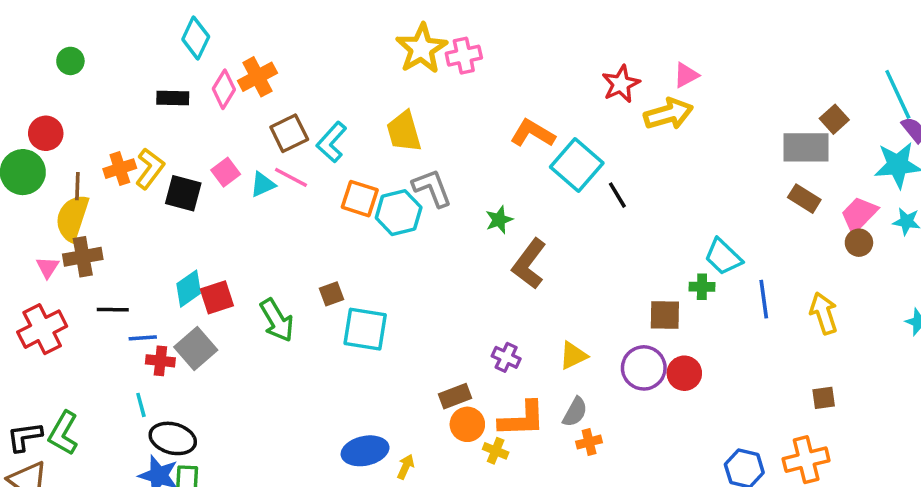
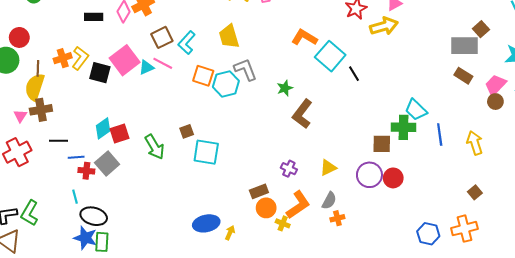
pink square: (226, 172) -> (125, 60), size x1.8
green cross: (702, 287) -> (404, 127), size x1.6
brown square: (824, 398) -> (475, 192), turned -32
orange L-shape: (522, 419) -> (298, 205), turned -32

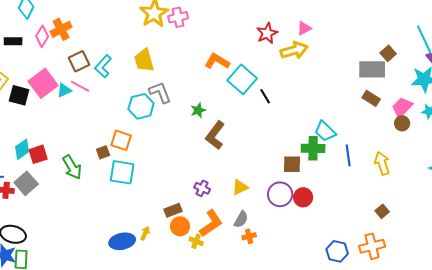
orange square: (203, 76) -> (121, 140), moved
yellow arrow: (230, 233) -> (145, 233), moved

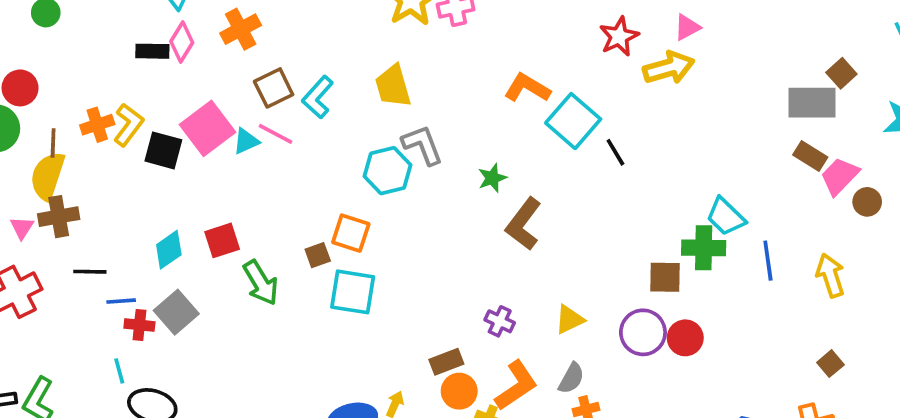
pink diamond: (42, 36) -> (182, 42), moved
pink trapezoid: (402, 107) -> (840, 176), moved
red square: (38, 154) -> (222, 240), moved

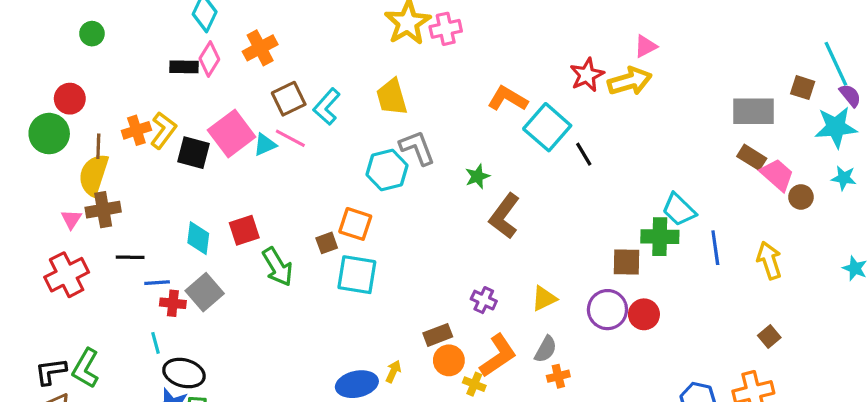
red star: (619, 36) -> (587, 75), moved
brown square: (841, 73) -> (803, 88), moved, turned -30
pink trapezoid: (840, 176) -> (777, 175), turned 87
cyan diamond: (169, 250) -> (198, 238), turned -48

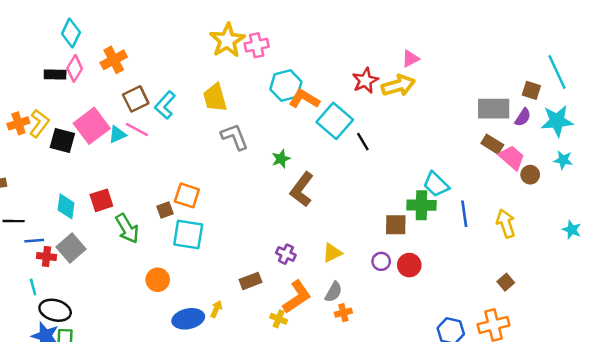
purple semicircle: (850, 95) -> (523, 117), moved, turned 72
cyan hexagon: (387, 170) -> (286, 86), moved
purple circle: (607, 310) -> (381, 261), size x0.6
orange circle: (449, 360) -> (158, 280), moved

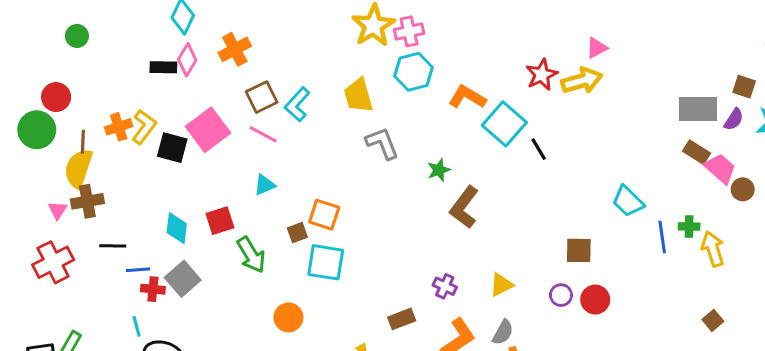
cyan hexagon: (286, 86) -> (414, 72), moved
cyan triangle: (117, 134) -> (265, 185), moved
green cross: (421, 205) -> (689, 227), moved, size x0.6

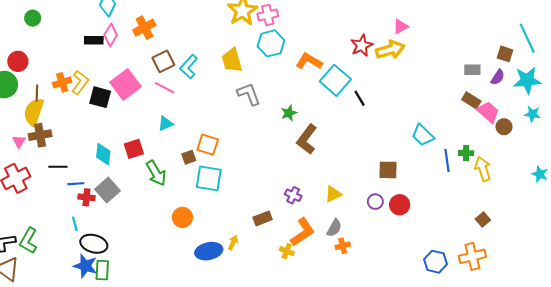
gray rectangle: (698, 109) -> (472, 70), size x0.6

